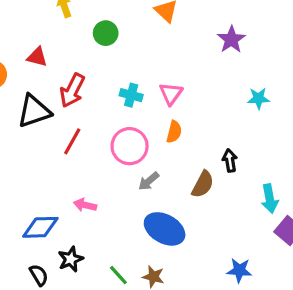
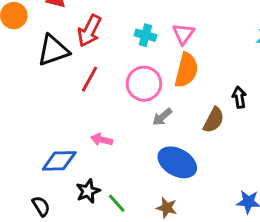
orange semicircle: (174, 132) -> (186, 70), size x1.6
black semicircle: (39, 275) -> (41, 206), moved
green line: (118, 275) -> (117, 203), moved

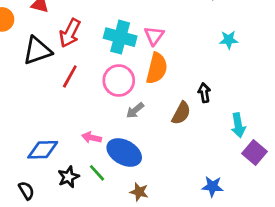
cyan cross: (145, 35) -> (120, 37), size x1.6
pink arrow: (102, 140) -> (92, 138), moved
blue ellipse: (177, 162) -> (124, 152), moved
green line: (117, 203) -> (97, 173), moved

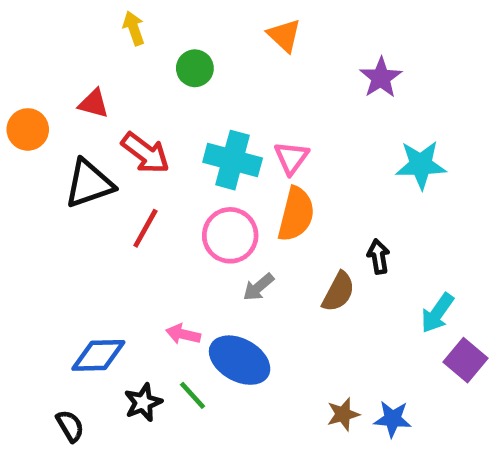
red arrow: (70, 33) -> (145, 153), turned -80
cyan star: (229, 40) -> (421, 165), size x1.5
cyan arrow: (238, 125) -> (437, 313), turned 45
brown star: (139, 192) -> (343, 414), moved, turned -30

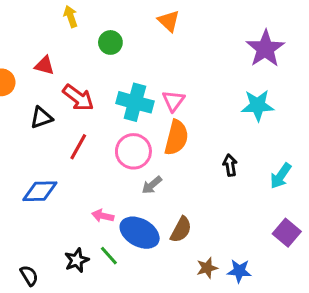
purple star: (381, 78) -> (265, 49), moved, size x1.4
black triangle: (89, 184) -> (41, 118), size x0.7
brown semicircle: (338, 292) -> (181, 230), moved
cyan arrow: (437, 313) -> (281, 176), moved
blue diamond: (98, 355) -> (40, 191), moved

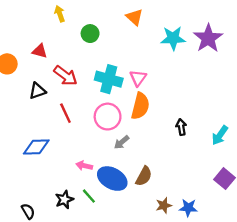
cyan star: (258, 105) -> (173, 38), moved
red line: (78, 147) -> (65, 113), turned -54

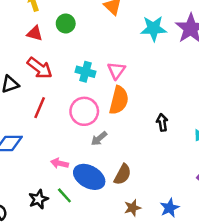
red triangle: (40, 51) -> (35, 33), moved
cyan cross: (109, 79) -> (85, 72), size x0.7
red line: (65, 113) -> (40, 108), turned 48
brown star: (164, 205) -> (132, 208), moved
blue star: (188, 208) -> (170, 208), turned -30

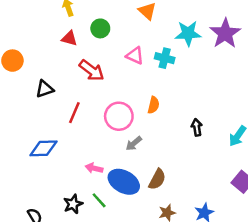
red arrow: (40, 68) -> (92, 70), moved
pink triangle: (116, 71) -> (135, 56), moved, turned -42
cyan cross: (85, 72) -> (165, 58), moved
orange semicircle: (119, 100) -> (153, 105), size x0.6

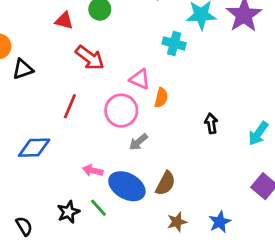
pink triangle: (135, 56) -> (140, 79), moved
black triangle: (45, 89) -> (23, 69), moved

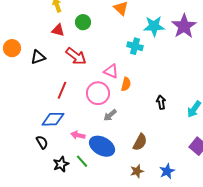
black triangle: (23, 69) -> (38, 57), moved
blue diamond: (34, 148) -> (53, 119), moved
brown semicircle: (165, 183) -> (140, 142), moved
black semicircle: (24, 226) -> (42, 142), moved

